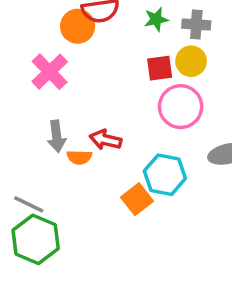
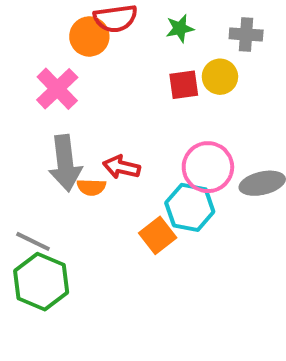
gray cross: (196, 25) -> (246, 34), moved
pink circle: (181, 107) -> (208, 167), moved
gray arrow: (57, 136) -> (65, 163), size x1.5

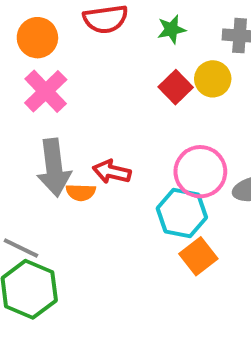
orange circle: (89, 36) -> (37, 38), moved
red square: (184, 85) -> (176, 87), turned -36
orange square: (158, 235) -> (198, 256), moved

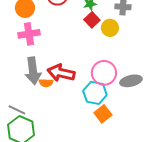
red square: (176, 87) -> (92, 20), moved
pink cross: (46, 91) -> (29, 34), turned 35
red arrow: (112, 172) -> (61, 73), size x1.5

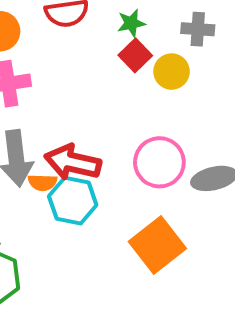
cyan hexagon: (95, 93) -> (73, 201), moved
orange square: (103, 114) -> (157, 245), size x1.5

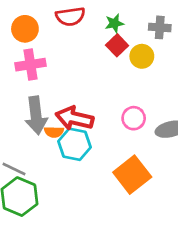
pink circle: (159, 162) -> (134, 118), size x0.7

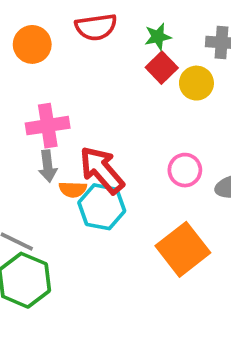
pink cross: (30, 65) -> (48, 126), moved
gray arrow: (36, 115) -> (48, 166), size x0.6
red arrow: (74, 118) -> (102, 170), turned 36

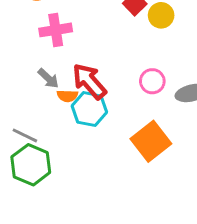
pink cross: (48, 126) -> (56, 30), moved
gray arrow: (48, 166) -> (48, 78), turned -40

